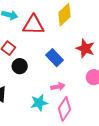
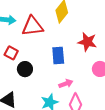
blue rectangle: (54, 58) -> (58, 55), turned 48

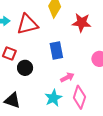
red star: (87, 42) -> (82, 23), moved

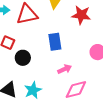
pink diamond: (79, 97) -> (76, 89), turned 55
cyan star: (53, 98) -> (33, 90), moved

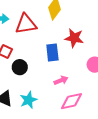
red star: (81, 15) -> (74, 38), moved

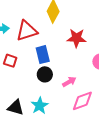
blue rectangle: (52, 52) -> (43, 55), moved
black circle: (20, 67) -> (45, 74), moved

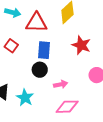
cyan star: (40, 106) -> (25, 98), turned -30

